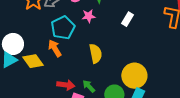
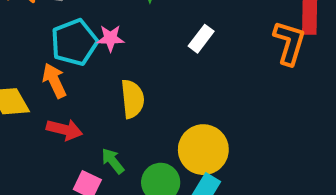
pink star: (89, 16) -> (110, 38), moved
red arrow: (66, 85) -> (64, 130), moved

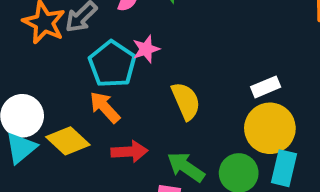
white rectangle: (201, 39) -> (266, 87), moved, turned 48
green arrow: (113, 161) -> (186, 167), size x1.4

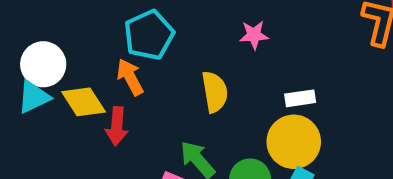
pink star: (146, 49) -> (254, 35), moved
red arrow: (129, 152) -> (117, 126), moved, turned 84

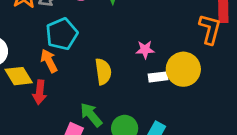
pink star: (254, 35) -> (145, 50), moved
yellow circle: (294, 142) -> (183, 69), moved

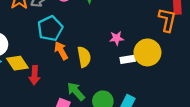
orange arrow: (49, 61) -> (61, 51), moved

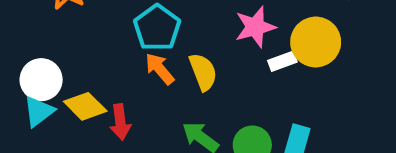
cyan pentagon: (50, 28) -> (157, 28), moved
pink star: (117, 38) -> (255, 27), size x1.5

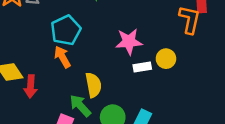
yellow circle: (316, 42) -> (166, 59), size x0.6
yellow semicircle: (203, 72) -> (93, 85), moved

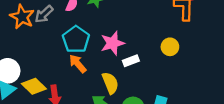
pink star: (129, 42) -> (112, 43), moved
white rectangle: (142, 67) -> (131, 61), moved

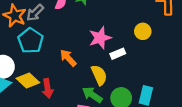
cyan pentagon: (76, 39) -> (31, 41), moved
yellow circle: (170, 47) -> (143, 31), moved

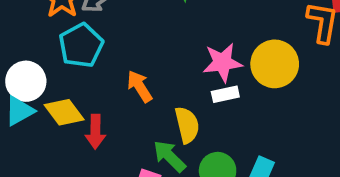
yellow circle: (143, 31) -> (275, 64), size x1.6
pink star: (100, 38) -> (222, 62), moved

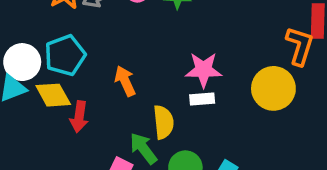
cyan pentagon: (81, 45) -> (65, 55), moved
yellow circle: (275, 64) -> (273, 88), moved

